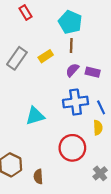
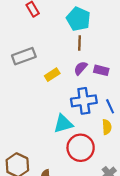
yellow rectangle: (46, 56) -> (52, 75), moved
gray rectangle: (17, 58) -> (24, 56), turned 35
cyan triangle: (35, 116) -> (63, 124), moved

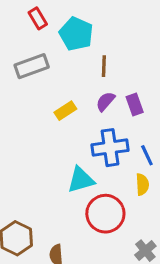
cyan pentagon: (78, 19) -> (76, 34), moved
gray rectangle: (24, 56) -> (32, 66), moved
purple rectangle: (101, 70) -> (135, 105), turned 56

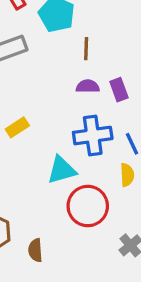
purple semicircle: (105, 101) -> (88, 86), turned 50
yellow rectangle: (65, 111) -> (17, 127), moved

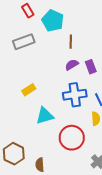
purple semicircle: (88, 86) -> (72, 65), turned -32
cyan triangle: (62, 170) -> (45, 116), moved

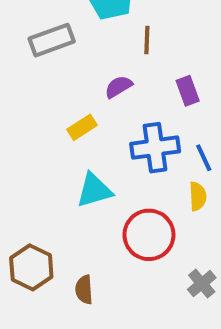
purple semicircle: (72, 65) -> (119, 87), moved
yellow rectangle: (29, 90) -> (82, 127), moved

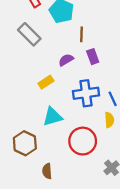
gray rectangle: (52, 40) -> (29, 34), turned 65
purple rectangle: (188, 91) -> (93, 57), moved
brown hexagon: (31, 267) -> (25, 143), moved

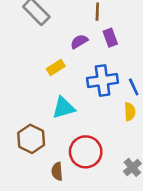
red circle: (83, 141) -> (86, 152), moved

